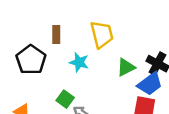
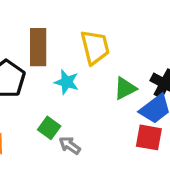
brown rectangle: (56, 34) -> (38, 47), size x1.6

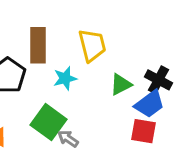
cyan star: (67, 82) -> (65, 78), turned -30
green square: (49, 128) -> (49, 122), size x1.6

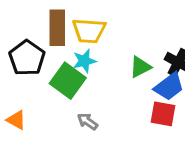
yellow trapezoid: (92, 45) -> (89, 31), moved, turned 108
green square: (49, 122) -> (68, 81), moved

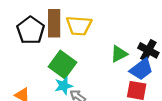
black pentagon: (27, 58) -> (31, 30), moved
cyan star: (84, 61) -> (64, 86), moved

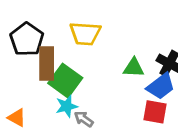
brown rectangle: (54, 23) -> (47, 63), moved
green triangle: (119, 54) -> (134, 68), turned 30

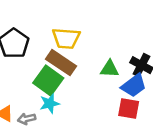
brown rectangle: (47, 63) -> (61, 63), moved, turned -56
gray arrow: (84, 119) -> (27, 119), moved, turned -48

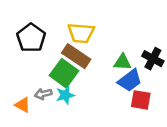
blue trapezoid: (134, 86) -> (130, 80), moved
gray arrow: (27, 119) -> (43, 94), moved

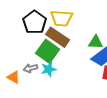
black pentagon: (31, 38) -> (35, 22), moved

